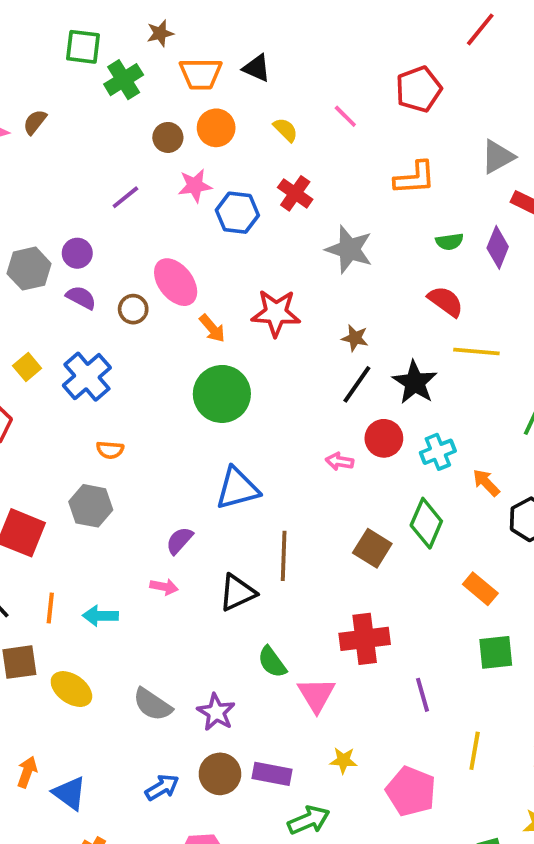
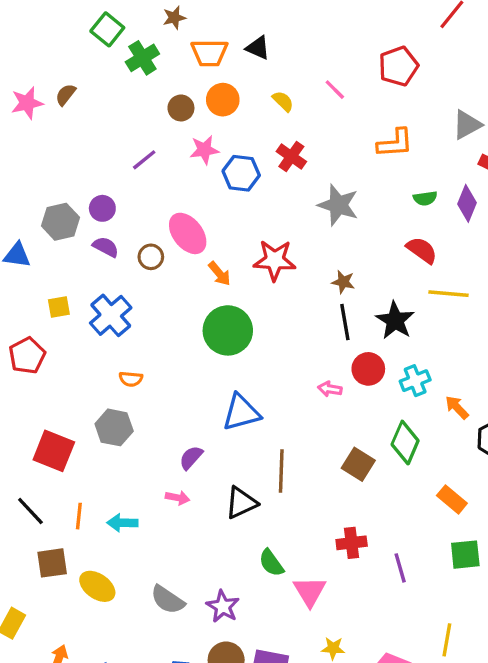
green square: (83, 47) -> (107, 29), turned 32
yellow square: (27, 367) -> (59, 307), turned 30
black line: (357, 384) -> (345, 322), turned -45
red cross: (365, 639) -> (352, 543), size x0.7
purple line: (422, 695) -> (400, 568), moved

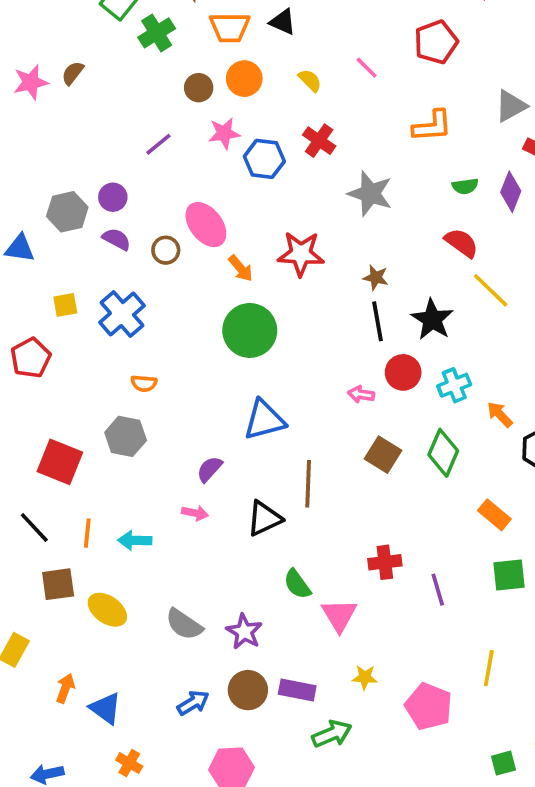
yellow line: (449, 294) -> (491, 290), turned 39
brown square: (358, 464) -> (383, 455), moved

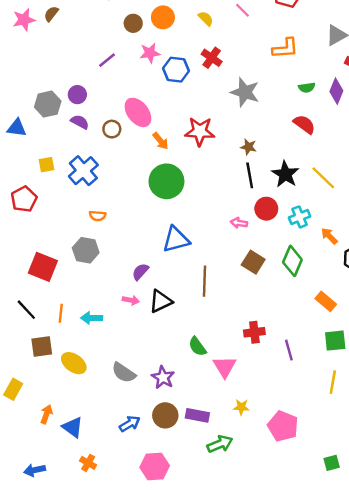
yellow line: (491, 290) -> (323, 178), moved
black triangle: (264, 518) -> (161, 301), moved
yellow line: (489, 668) -> (333, 382), moved

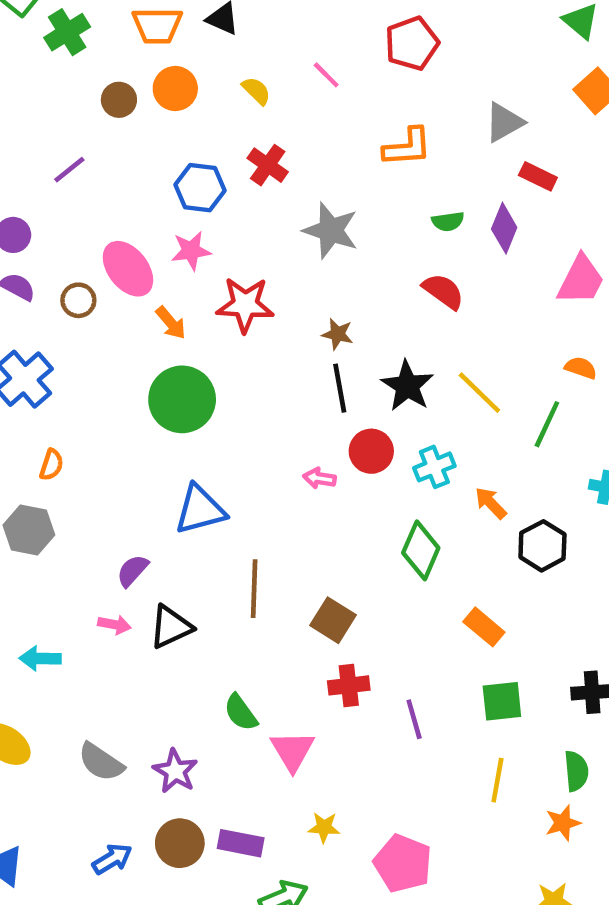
pink star: (150, 53) -> (191, 251), moved
orange semicircle: (98, 216) -> (51, 465), turned -77
brown square: (253, 262) -> (333, 620), moved

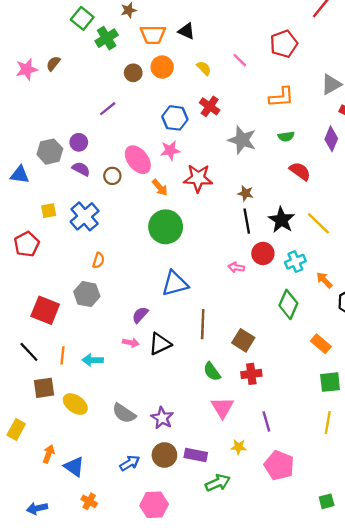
green semicircle: (448, 221) -> (286, 136), moved
green semicircle: (241, 713) -> (212, 372), moved
purple line: (414, 719) -> (266, 421), moved

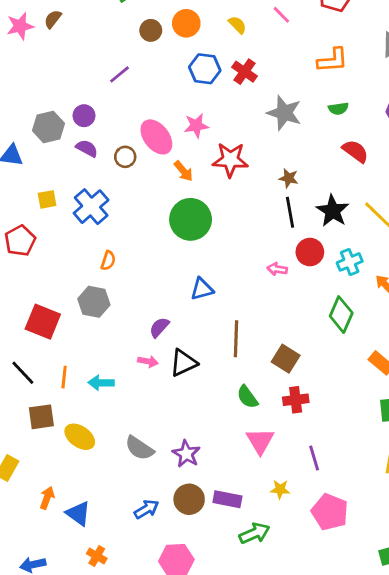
blue hexagon: (175, 118) -> (205, 69), moved
blue triangle: (175, 284) -> (202, 289), size x0.7

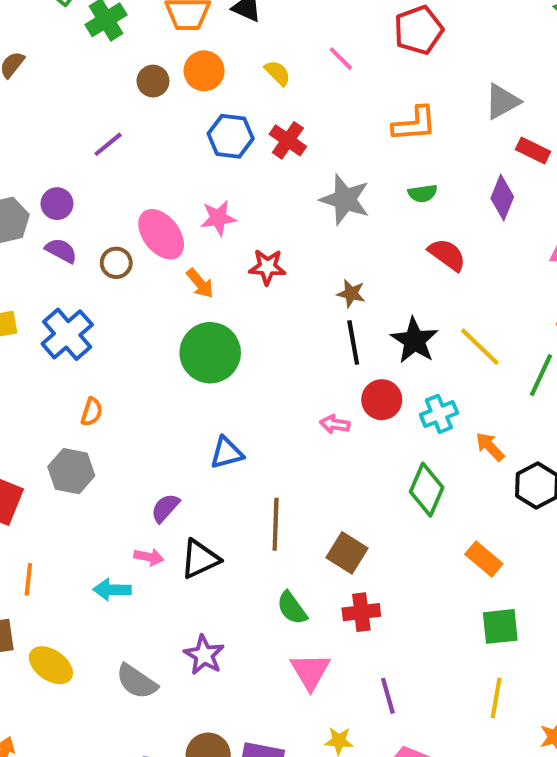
red star: (230, 160) -> (267, 267), size x0.7
cyan arrow: (101, 383) -> (112, 590), moved
purple star: (186, 454) -> (204, 655), moved

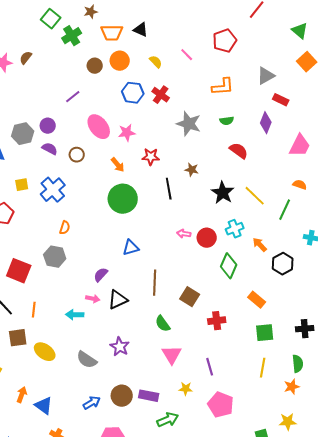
pink ellipse: (161, 234) -> (99, 127), moved
black line: (353, 342) -> (169, 189), moved
red circle: (382, 400) -> (207, 238), moved
red cross: (361, 612) -> (217, 321), moved

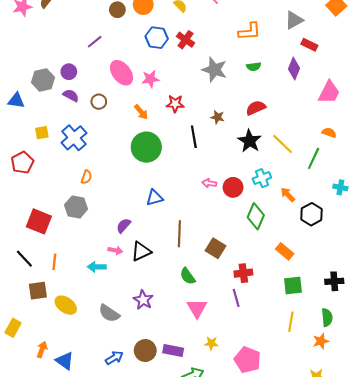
red semicircle: (239, 151) -> (256, 108), moved, turned -60
purple line: (210, 367) -> (236, 298), moved

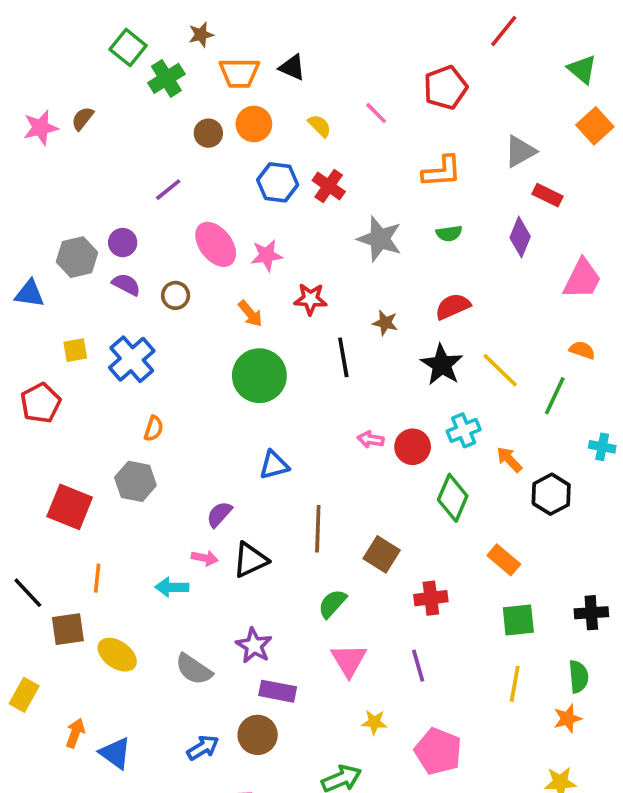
black line: (24, 259) -> (28, 593), moved
green semicircle: (188, 276) -> (332, 604), turned 78
purple line: (236, 298) -> (418, 666), moved
purple rectangle: (173, 351) -> (278, 691), moved

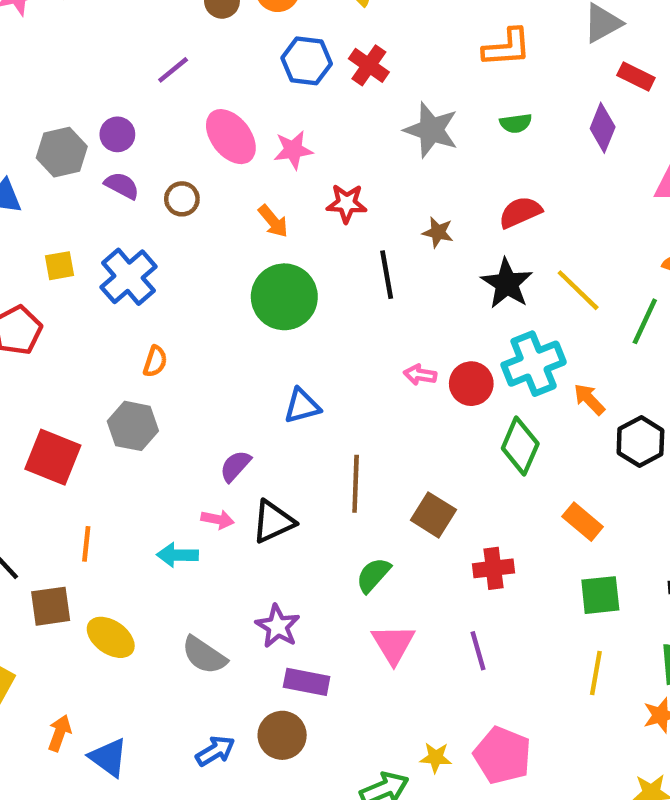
cyan cross: (464, 430) -> (534, 364), size x1.5
yellow star: (374, 722) -> (436, 758), moved

